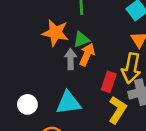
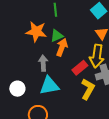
gray arrow: (71, 59) -> (43, 63), moved
red rectangle: (109, 82) -> (80, 68), turned 35

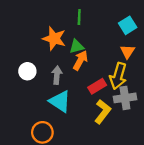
cyan triangle: (49, 86) -> (60, 101), turned 35
white circle: (17, 89) -> (27, 71), moved

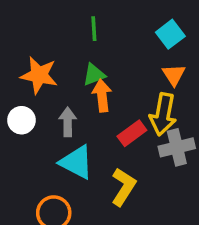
orange star: (54, 39) -> (39, 75), moved
orange arrow: (80, 60) -> (102, 96), turned -30
yellow L-shape: (103, 112) -> (124, 187), moved

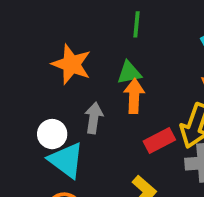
white circle: (21, 120) -> (52, 134), moved
cyan triangle: (76, 162) -> (66, 160), moved

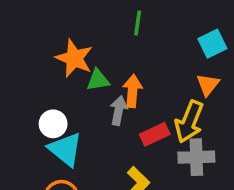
green triangle: (129, 73) -> (98, 80), moved
gray arrow: (94, 118) -> (119, 111), moved

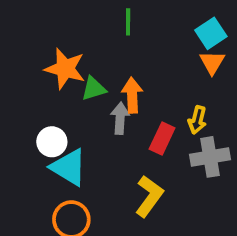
orange triangle: (208, 85) -> (212, 62), moved
yellow arrow: (189, 122) -> (197, 120), size x0.6
red rectangle: (155, 134) -> (162, 138), turned -32

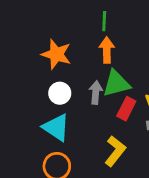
green triangle: (94, 89) -> (116, 84), moved, size x1.5
orange arrow: (132, 95) -> (107, 50), moved
white circle: (52, 142) -> (60, 93), moved

